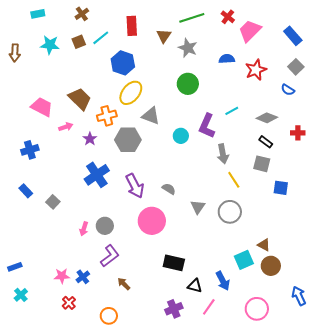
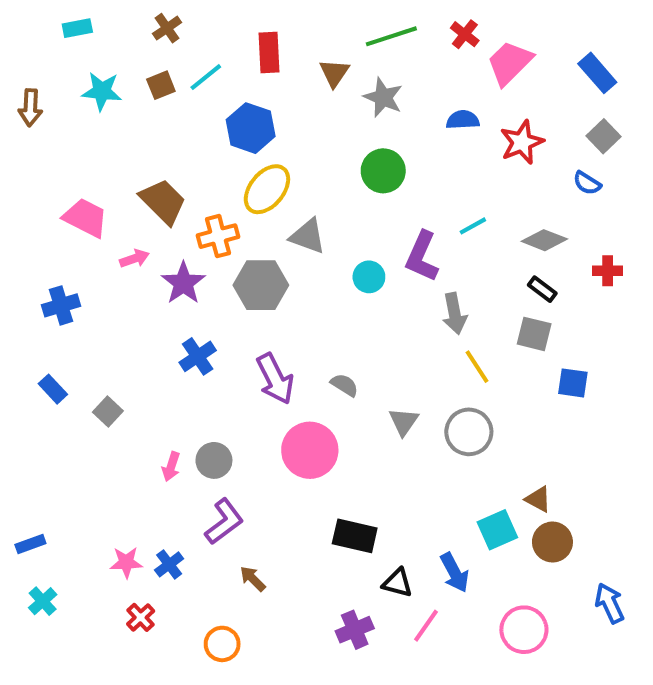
purple star: (90, 139) -> (183, 283), size x1.5
blue cross: (97, 175) -> (198, 356), size x0.7

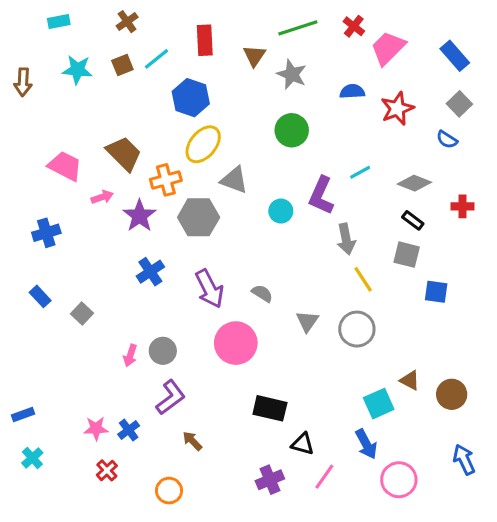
brown circle: (552, 542) -> (452, 394), moved
blue arrow: (455, 573) -> (366, 444), moved

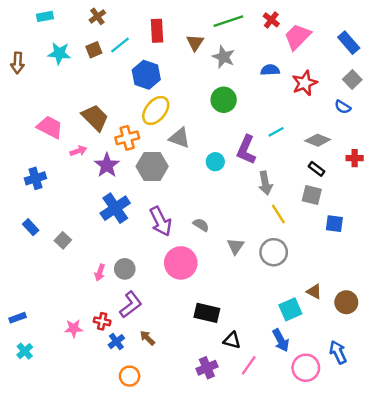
blue cross: (150, 272) -> (115, 208), size x1.4
blue cross: (129, 430) -> (116, 342), moved
blue arrow: (464, 460) -> (338, 352), moved
red cross: (107, 470) -> (102, 321), moved, turned -35

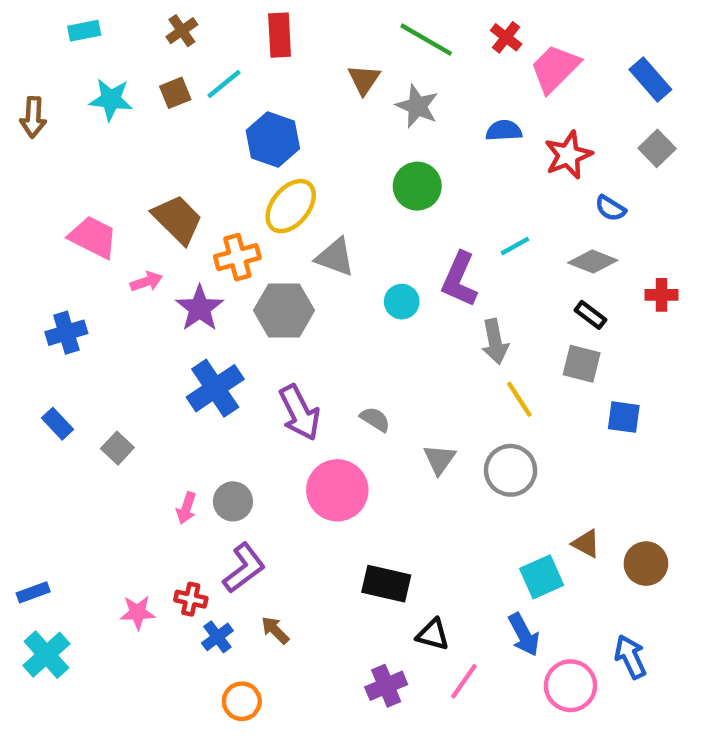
green line: (228, 21) -> (426, 40), turned 48
red rectangle: (157, 31) -> (280, 35), moved
blue semicircle: (343, 107) -> (610, 208), moved
cyan cross: (25, 351) -> (46, 655), size x1.5

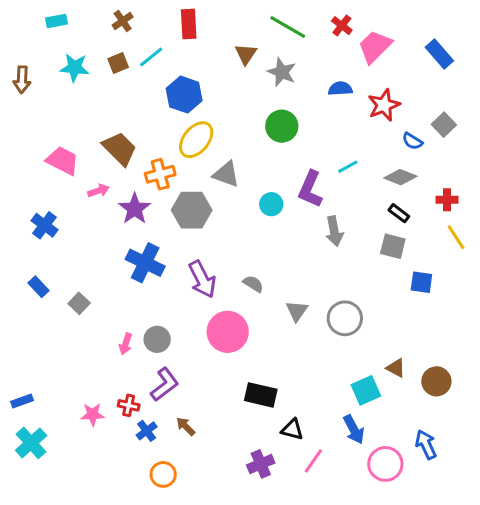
gray square: (657, 148) -> (444, 125), moved
blue cross: (66, 333) -> (45, 225), turned -36
blue cross: (215, 388) -> (145, 263), turned -30
yellow line: (519, 399) -> (456, 237), moved

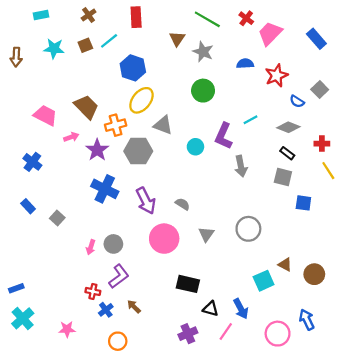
gray triangle: (297, 311) -> (206, 234), moved
pink star: (93, 414) -> (67, 329), moved
blue arrow: (354, 429) -> (241, 309), moved

